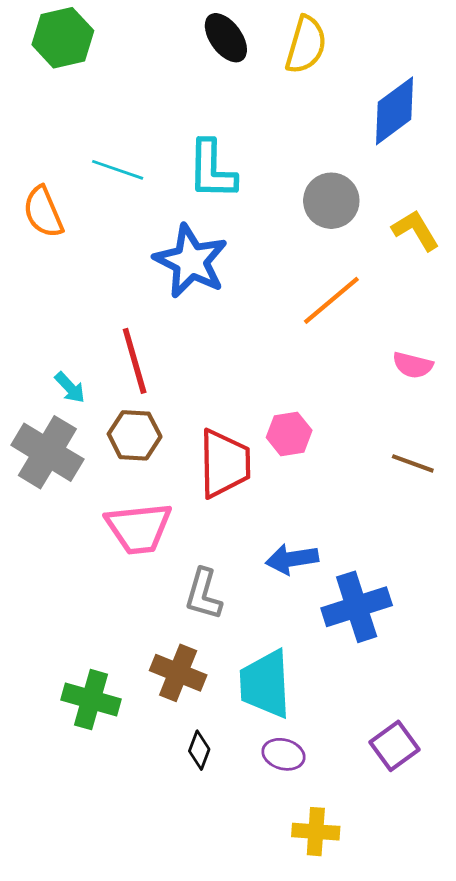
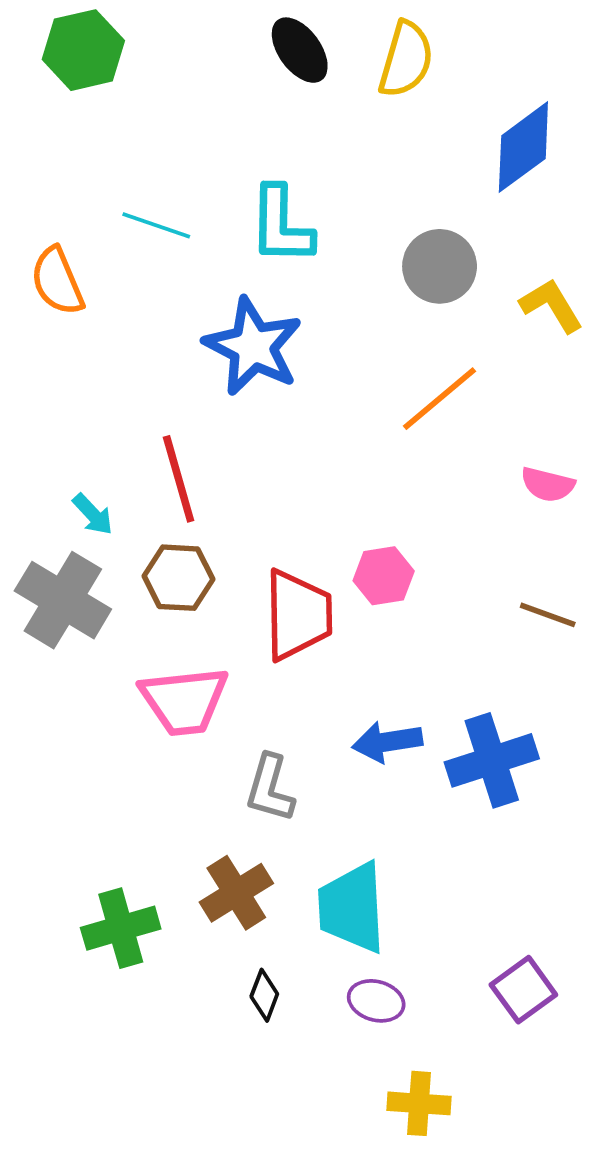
blue cross: (357, 607) -> (492, 760), moved
brown cross: (178, 673) -> (236, 893), turned 36
green cross: (91, 700) -> (121, 928), turned -32

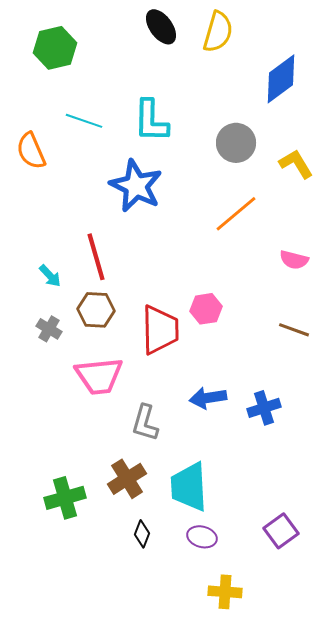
green hexagon: (83, 50) -> (55, 48), moved
gray cross: (63, 600) -> (49, 329), moved, size x0.5
blue cross: (492, 760) -> (264, 408), size x0.7

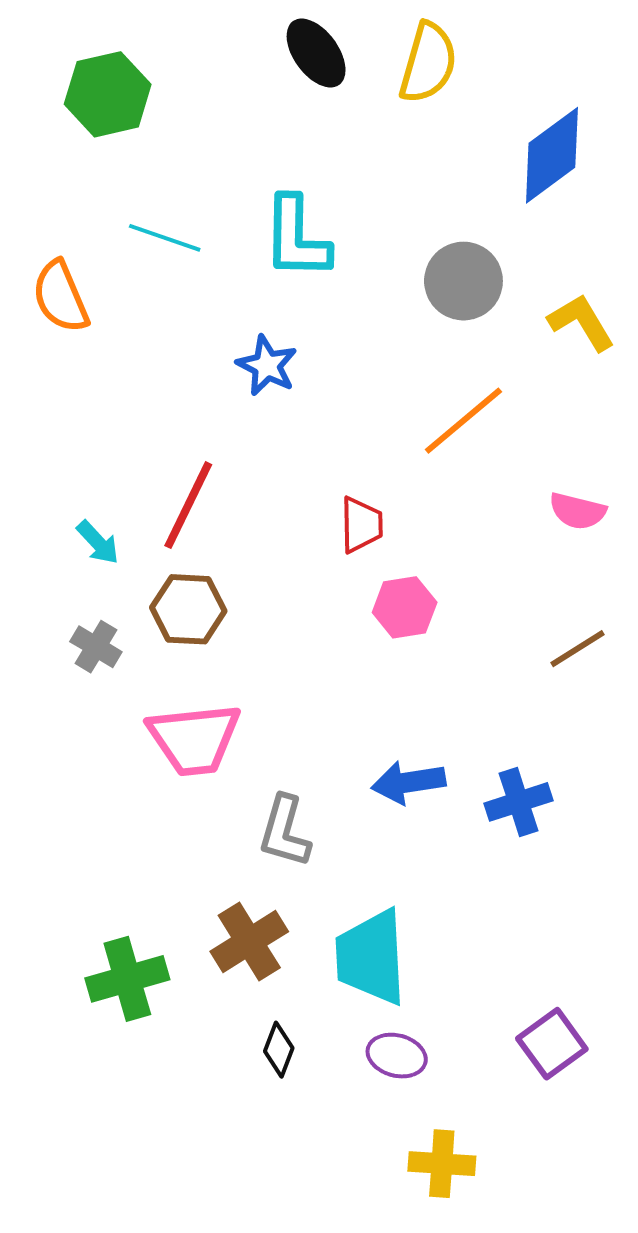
blue star: (136, 186) -> (267, 366), size x0.6
red line: (96, 257) -> (188, 505), turned 42
red trapezoid: (160, 330) -> (361, 525), moved, size x0.6
brown line: (294, 330) -> (577, 649), turned -52

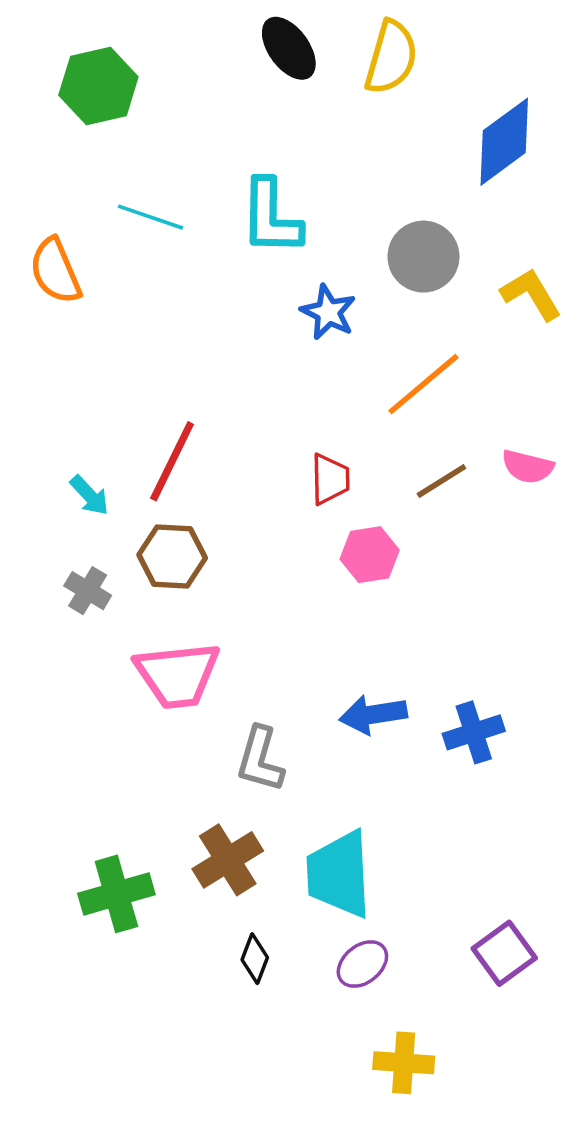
blue star: (267, 366) -> (328, 312), moved
brown line: (577, 649) -> (441, 481), moved
purple ellipse: (397, 1056) -> (362, 964), turned -54

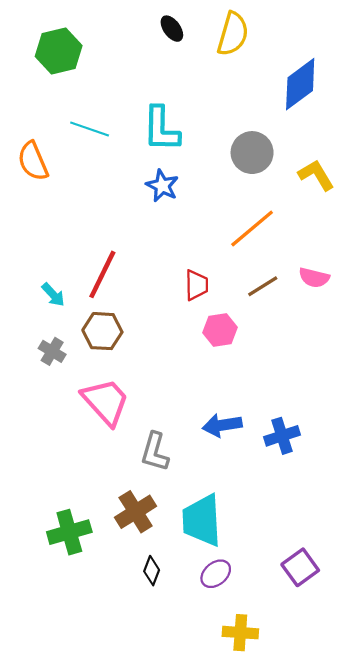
black ellipse: (289, 48) -> (172, 29), size x0.7
blue star: (328, 312) -> (162, 186), moved
pink trapezoid: (177, 675) -> (106, 402), turned -126

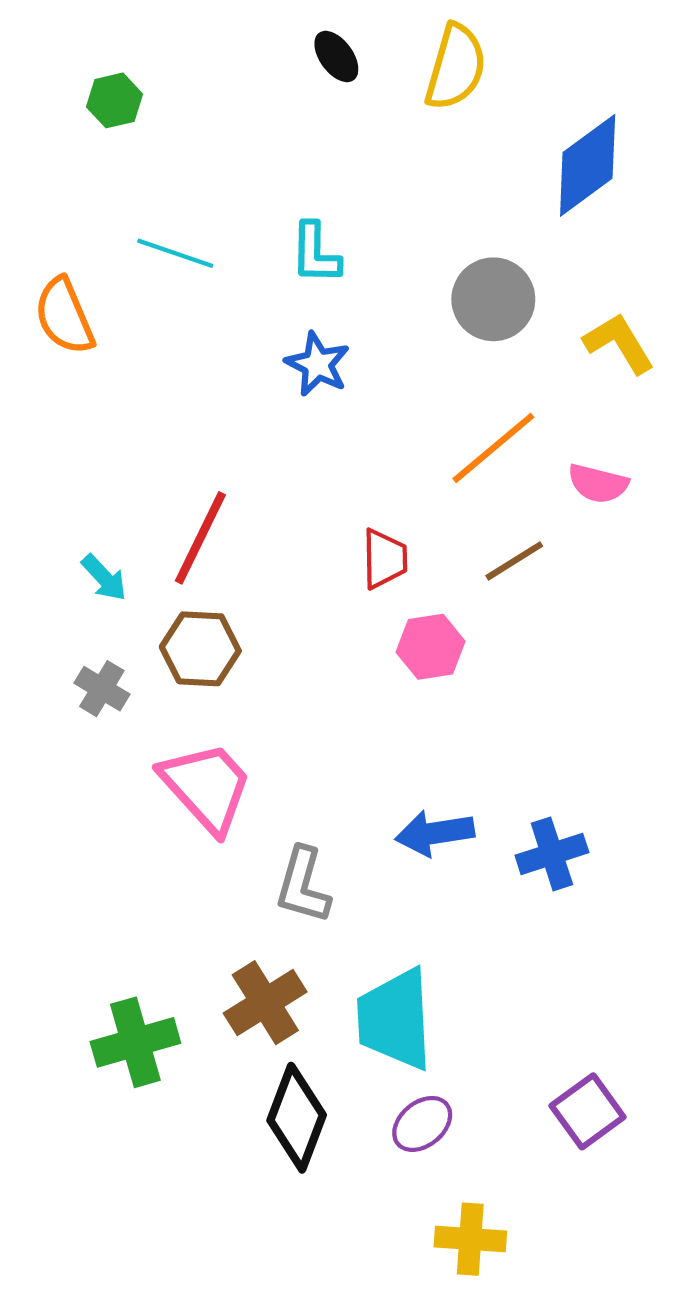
green hexagon: (59, 51) -> (115, 100), size x0.6
cyan L-shape: (161, 129) -> (315, 253), size x0.7
pink semicircle: (314, 278) -> (598, 483), moved
black diamond: (152, 571) -> (297, 1118), size x1.8

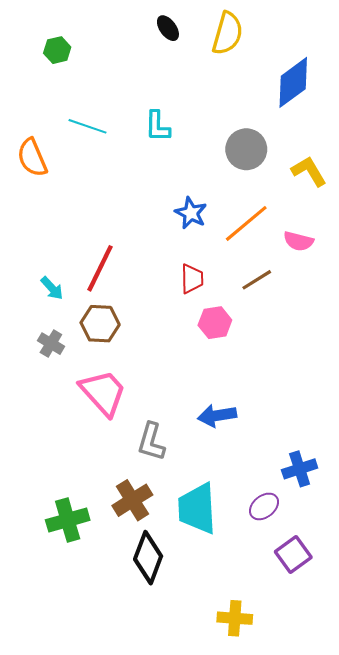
blue star: (318, 364) -> (191, 213), moved
blue cross: (552, 854) -> (300, 469), moved
purple ellipse: (422, 1124) -> (264, 506), moved

